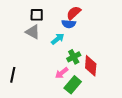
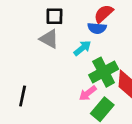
green cross: (74, 57) -> (104, 72), size x1.5

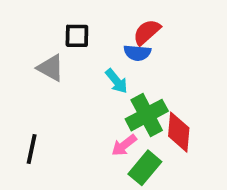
gray triangle: (49, 39) -> (51, 68), moved
cyan arrow: (82, 48) -> (117, 81), turned 90

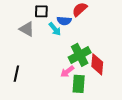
blue semicircle: (137, 53) -> (64, 21), moved
cyan arrow: (117, 81) -> (55, 29), moved
green rectangle: (145, 168) -> (79, 84), turned -36

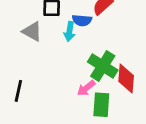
cyan arrow: (55, 29) -> (70, 31), turned 48
green cross: (80, 55) -> (103, 66), turned -30

